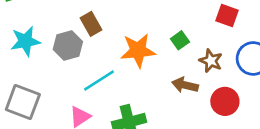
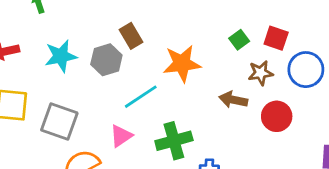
red square: (227, 15) -> (276, 38), moved
green square: (180, 40) -> (239, 40), moved
brown star: (211, 61) -> (261, 73), turned -30

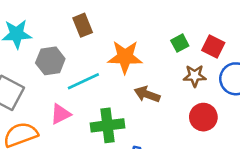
gray hexagon: (106, 60) -> (50, 61), moved
brown arrow: (233, 100) -> (147, 94), moved

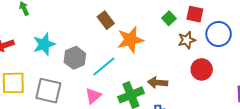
brown rectangle: (83, 25) -> (106, 20), moved
brown arrow: (147, 94) -> (158, 83), moved

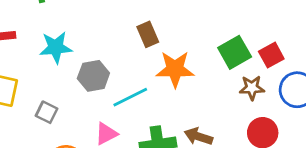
red square: (195, 14) -> (271, 55), turned 36
green square: (169, 18) -> (235, 52), size x1.6
gray square: (48, 91) -> (47, 112), size x0.6

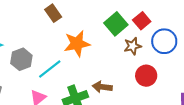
brown rectangle: (148, 34) -> (53, 13), moved

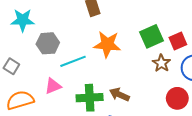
brown star: (133, 46) -> (161, 63), turned 30
red circle: (146, 76) -> (177, 98), moved

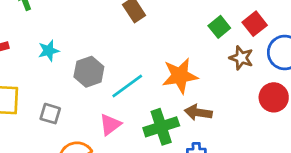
cyan star: (23, 20) -> (49, 51), size x0.7
green square: (151, 36) -> (219, 27), size x0.7
orange star: (107, 44) -> (180, 76), moved

